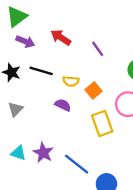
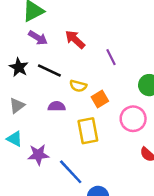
purple semicircle: (63, 105) -> (57, 106), moved, turned -35
yellow rectangle: (102, 123) -> (88, 131), moved
cyan triangle: (18, 153) -> (15, 139), moved
purple star: (43, 153) -> (38, 155), turned 30

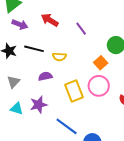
orange square: (100, 99) -> (101, 63), moved
pink circle: (133, 119) -> (99, 86), moved
purple star: (38, 155) -> (39, 105), moved

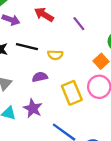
purple star: (39, 105) -> (33, 108), turned -30

